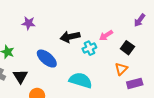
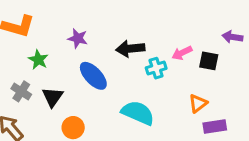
purple arrow: (140, 20) -> (232, 37), turned 56
purple star: (29, 23) -> (78, 38), moved
black square: (127, 48) -> (209, 61), moved, turned -32

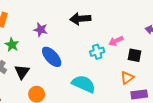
black arrow: (130, 49) -> (80, 19), moved
black square: (209, 61) -> (134, 55), moved

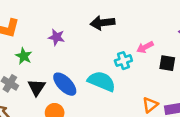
blue ellipse: (52, 57) -> (65, 84), moved
orange triangle: (127, 78) -> (150, 105), moved
cyan semicircle: (84, 84) -> (102, 81), moved

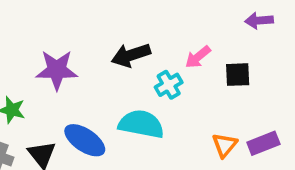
black arrow: (102, 23) -> (131, 55), moved
purple star: (56, 37) -> (57, 70), size x1.5

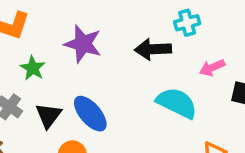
cyan cross: (169, 85) -> (187, 23), moved
cyan semicircle: (141, 124) -> (177, 103), moved

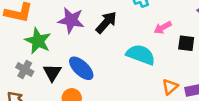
black arrow: (153, 49) -> (106, 22), moved, turned 140
green star: (33, 68) -> (38, 41), size x1.5

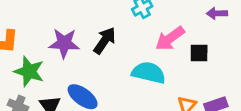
pink arrow: (163, 28) -> (170, 38), size x1.5

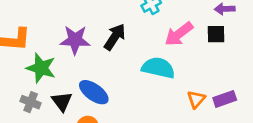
black square: (199, 53) -> (216, 34), moved

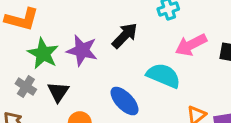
purple star: (75, 40) -> (82, 50), moved
blue ellipse: (94, 92) -> (124, 101), moved

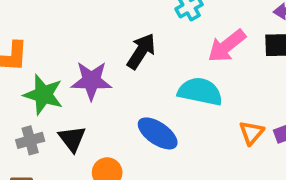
gray cross: (26, 87) -> (30, 140), turned -36

